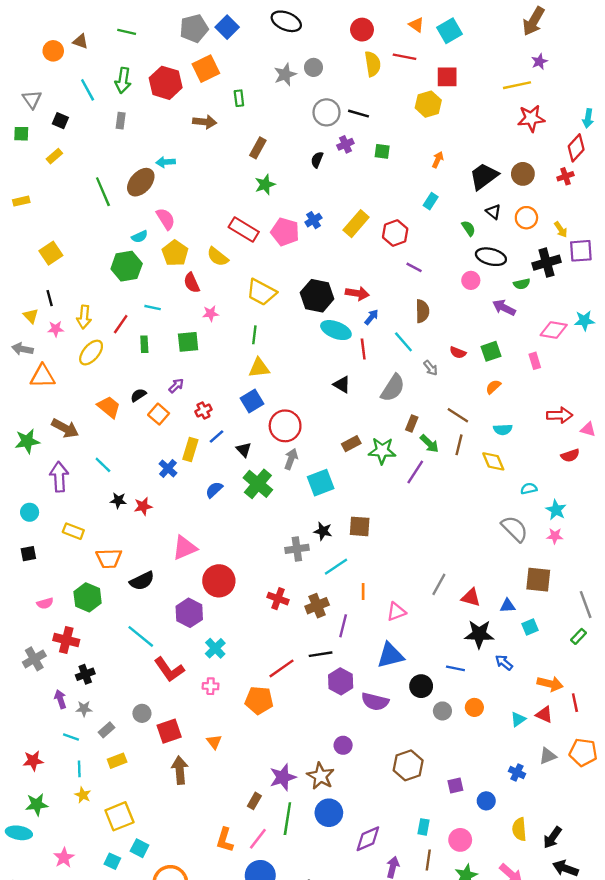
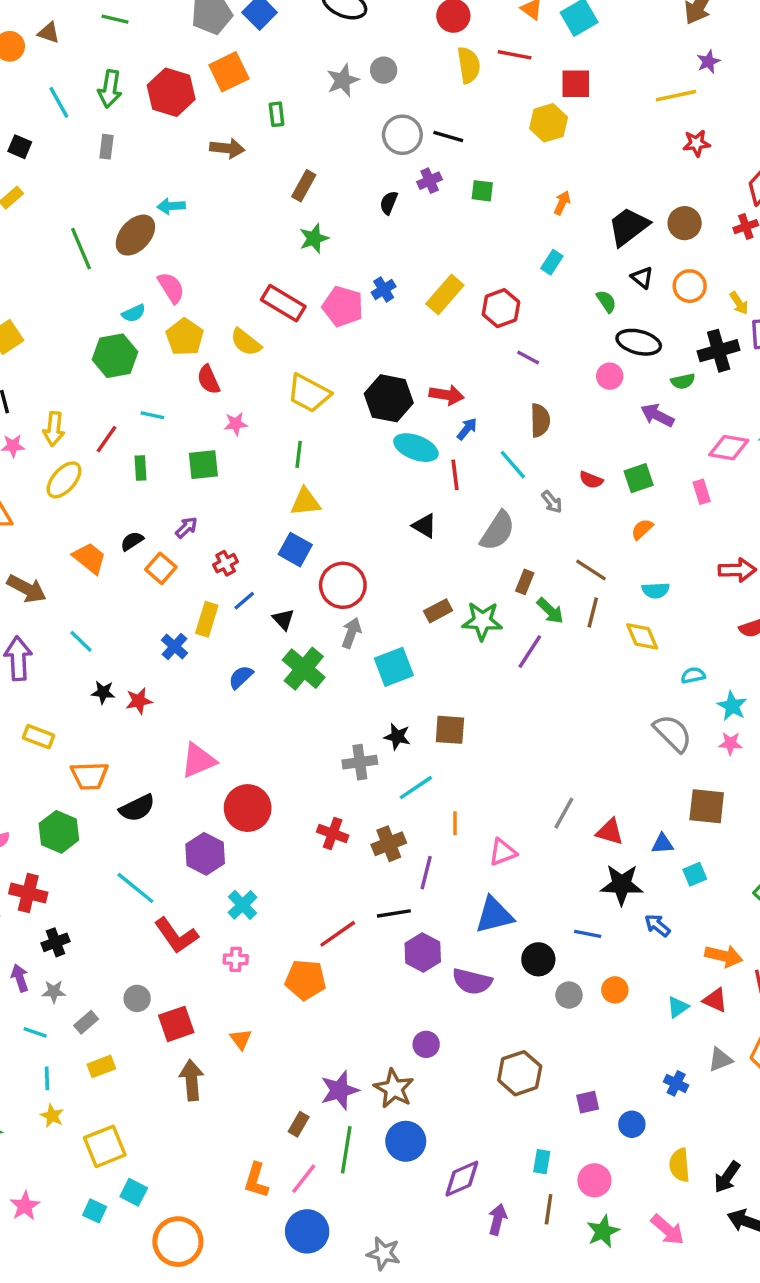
red star: (531, 118) -> (696, 143), size x0.7
blue square: (252, 401) -> (295, 550), turned -30

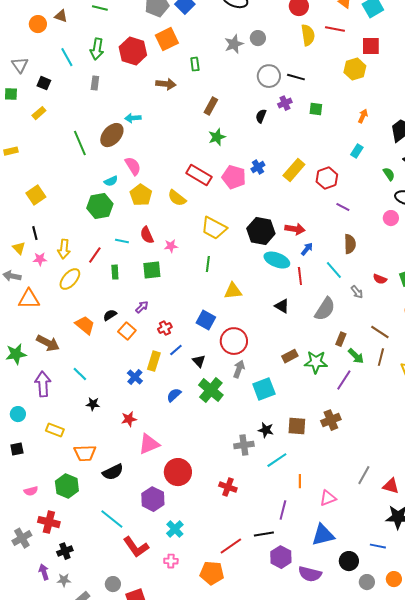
red semicircle: (209, 380) -> (147, 235), moved
yellow triangle: (305, 502) -> (233, 291), moved
red star: (139, 701) -> (129, 419), moved
brown cross: (389, 844) -> (331, 420), moved

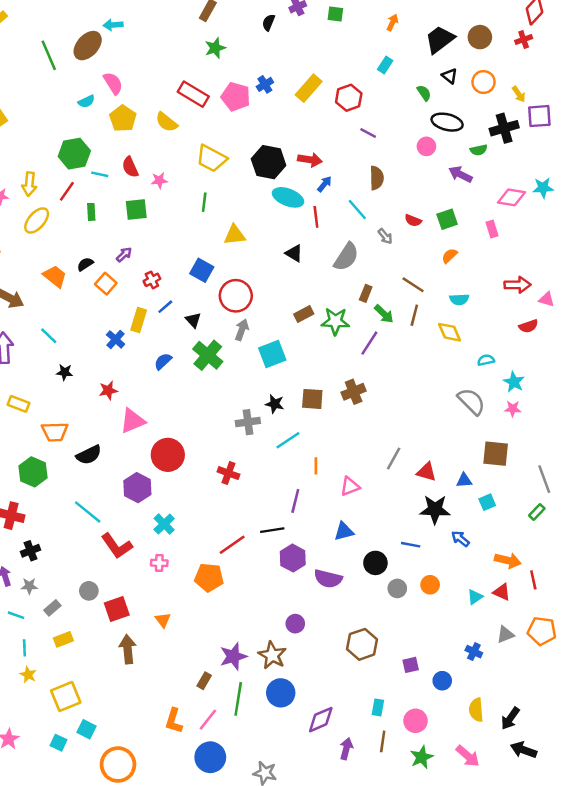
green hexagon: (100, 206) -> (74, 154), moved
blue triangle: (323, 535) -> (344, 531), size x0.7

